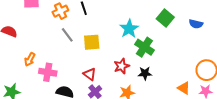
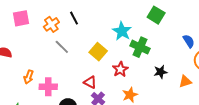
blue semicircle: (196, 24) -> (189, 41), moved, turned -128
yellow square: (92, 42) -> (98, 52), moved, turned -36
black star: (145, 73) -> (161, 72), moved
orange triangle: (184, 88) -> (185, 81), turned -40

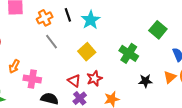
green square: (156, 15) -> (158, 30), moved
cyan star: (122, 31) -> (91, 20), moved
red star: (120, 69) -> (94, 78), moved
orange triangle: (185, 81) -> (170, 77), moved, turned -32

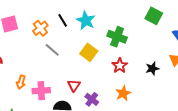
green cross: (129, 53) -> (117, 37), moved
red star: (94, 78) -> (120, 66), moved
red triangle: (74, 81) -> (74, 85), moved, turned 40

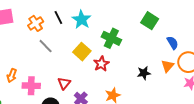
red star: (120, 66) -> (101, 64), moved

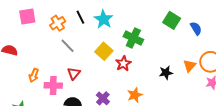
blue semicircle: (173, 43) -> (196, 28), moved
red triangle: (64, 83) -> (74, 74), moved

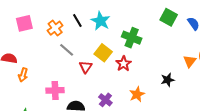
black star: (166, 73) -> (168, 80), moved
red triangle: (74, 74) -> (86, 67), moved
orange arrow: (34, 75) -> (23, 75), moved

